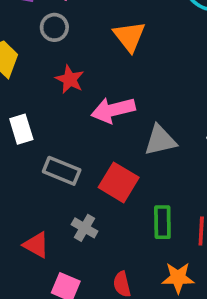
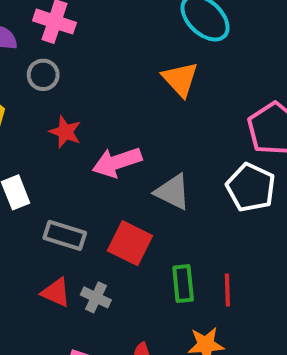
orange triangle: (129, 36) -> (180, 79), moved
gray triangle: (160, 140) -> (173, 192), turned 44
red triangle: (36, 245) -> (56, 292), moved

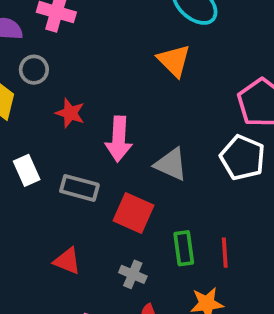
gray circle: (43, 75) -> (34, 70), moved
pink arrow: (117, 162) -> (119, 139), turned -66
gray rectangle: (65, 235) -> (79, 188), moved
gray cross: (96, 297) -> (133, 274), moved

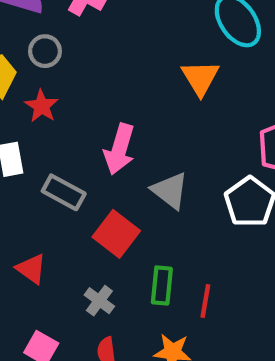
red star: (70, 113) -> (42, 106), moved

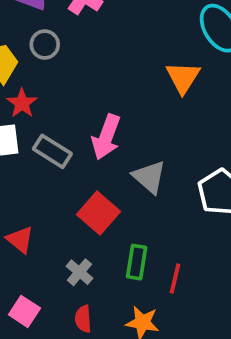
red star: (42, 106) -> (22, 103), moved
gray rectangle: (64, 192) -> (52, 151), moved

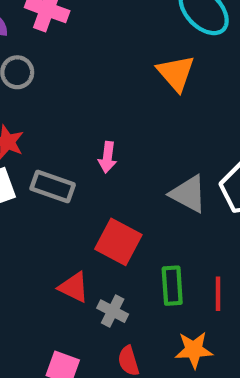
pink arrow: (106, 137) -> (107, 157), size x0.6
gray triangle: (149, 177) -> (188, 194), moved
red triangle: (20, 240) -> (74, 287), moved

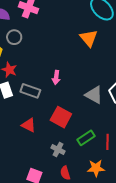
green rectangle: (172, 286) -> (86, 138), turned 60
red triangle: (74, 287) -> (29, 125), moved

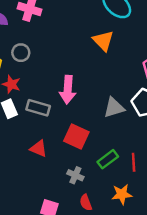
gray circle: (14, 37) -> (21, 53), moved
pink arrow: (56, 77) -> (68, 90), size x1.6
gray triangle: (94, 95) -> (114, 108), turned -42

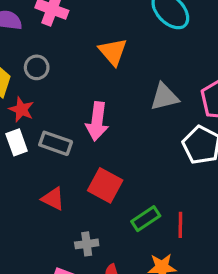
orange triangle: (103, 41) -> (113, 52), moved
gray triangle: (114, 108) -> (164, 97), moved
gray cross: (75, 175) -> (87, 244), moved, turned -35

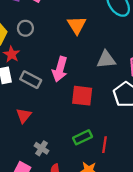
red square: (105, 185) -> (82, 96), moved, turned -30
red triangle: (53, 199) -> (24, 116), turned 35
gray cross: (87, 244) -> (41, 148), turned 32

